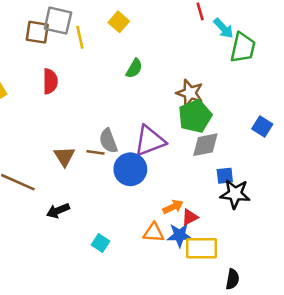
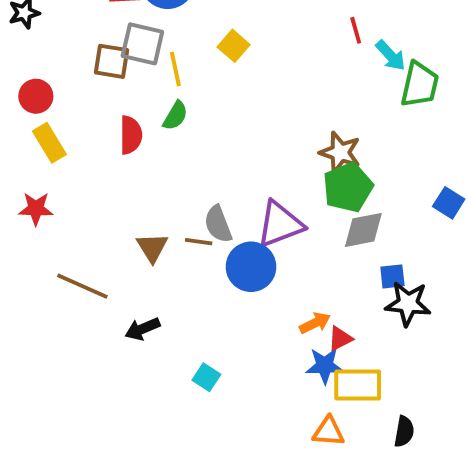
green semicircle: (134, 68) -> (175, 116), moved
orange triangle: (154, 233) -> (329, 432), moved

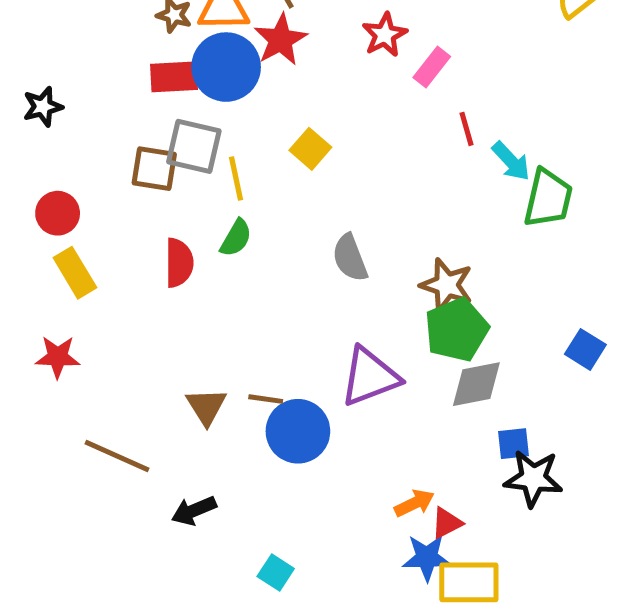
gray semicircle: (218, 224) -> (350, 258), moved
blue circle: (251, 267) -> (298, 431), moved

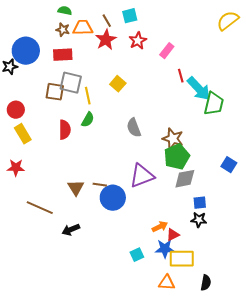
red star: (385, 35) -> (138, 41), moved
blue circle: (226, 67) -> (26, 51), moved
cyan arrow: (511, 161) -> (199, 89), size x1.5
black star: (533, 478) -> (199, 220), moved, size x0.7
cyan square: (276, 572) -> (137, 255), moved, turned 32

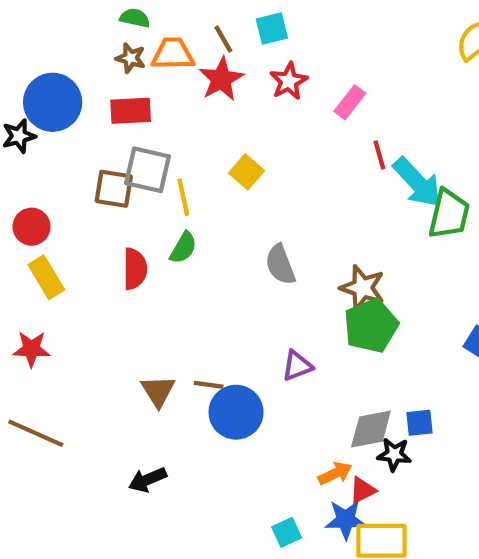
purple triangle: (142, 176) -> (297, 366), size x0.6
gray diamond: (185, 179) -> (371, 429), moved
brown line: (40, 208) -> (36, 433), moved
black star: (199, 220) -> (394, 454), moved

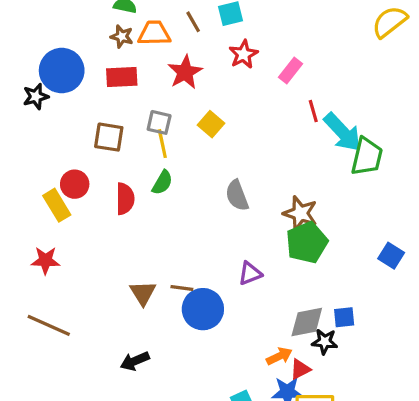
red star: (221, 79) -> (185, 72), moved
gray square: (147, 170) -> (159, 122), moved, size x0.7
red circle: (32, 227) -> (75, 184), moved

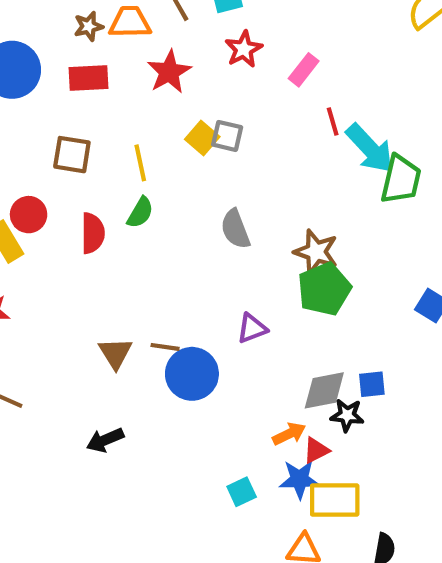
brown star: (122, 36) -> (89, 26), turned -30
gray square: (159, 122) -> (227, 136), moved

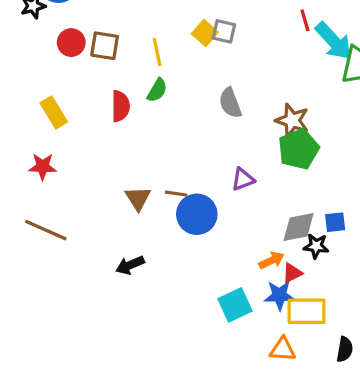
red circle: (29, 215) -> (71, 43), moved
cyan square: (242, 492) -> (235, 305), size x1.5

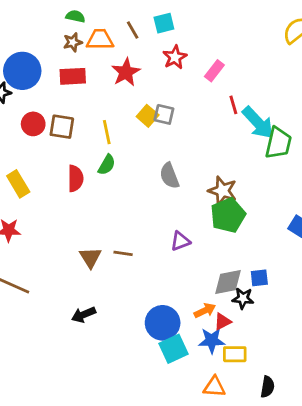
blue circle: (197, 214) -> (163, 323), moved
yellow rectangle: (307, 311) -> (235, 354), size x0.7

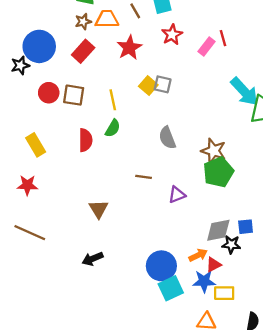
red rectangle: (73, 76) -> (83, 51), turned -45
red line: (233, 105) -> (223, 38), moved
brown line: (123, 253) -> (144, 177), moved

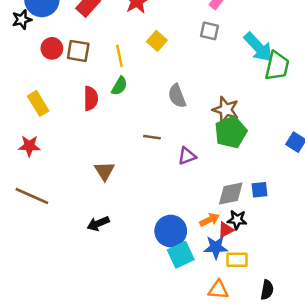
gray square: (163, 84) -> (209, 31), moved
black star: (231, 244) -> (237, 220), moved

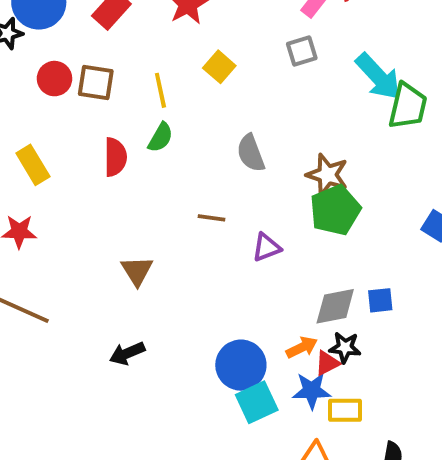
gray square: (209, 31) -> (302, 51), turned -30

